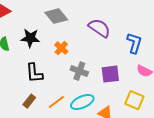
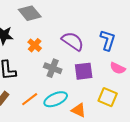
purple semicircle: (99, 28) -> (73, 41), moved

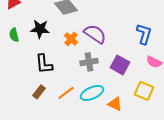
purple semicircle: (73, 41) -> (95, 34), moved
gray cross: (53, 68) -> (89, 62), turned -30
purple square: (84, 71) -> (120, 65), turned 36

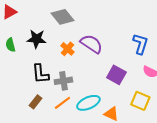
gray cross: (89, 62) -> (63, 81), moved

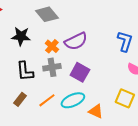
purple semicircle: (91, 44) -> (76, 41), turned 120
purple square: (116, 75) -> (80, 72), moved
gray cross: (63, 81) -> (52, 67), moved

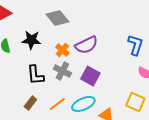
gray cross: (52, 67) -> (62, 71), turned 36

